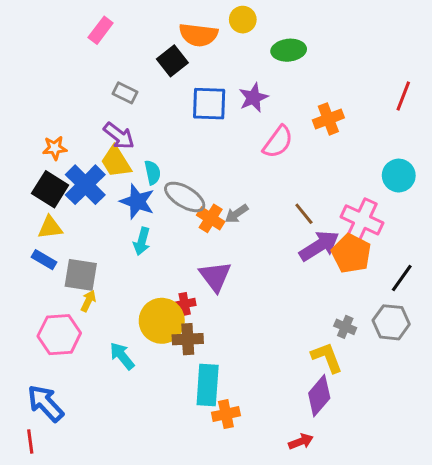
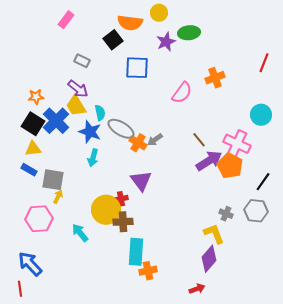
purple star: (253, 98) -> (166, 42), moved

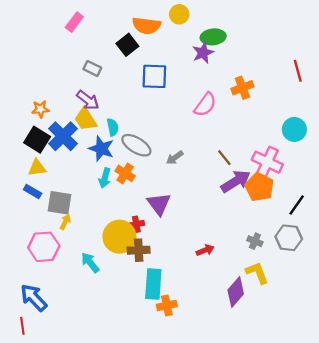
purple star: (166, 42) -> (203, 53), moved
red line: (264, 63) -> (298, 71), turned -36
orange cross: (138, 143) -> (125, 173), moved
yellow L-shape: (214, 234) -> (257, 273), moved
red arrow: (197, 289) -> (205, 250), moved

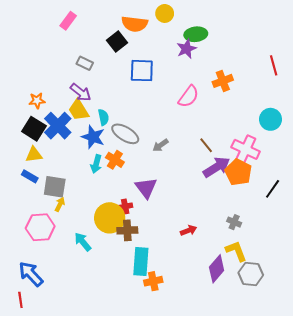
gray hexagon: (289, 238) -> (251, 274), moved

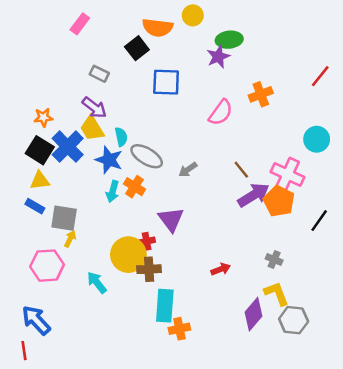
red line: (274, 65) -> (320, 76), turned 54

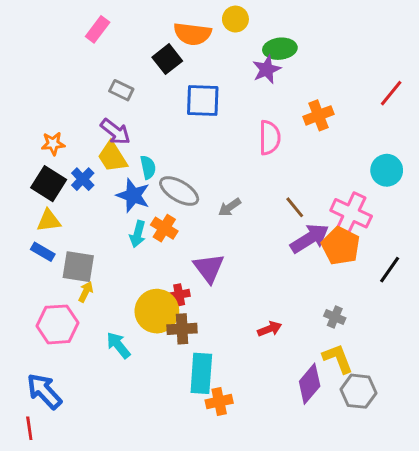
pink semicircle: (221, 113) -> (270, 138), turned -36
blue cross: (68, 147) -> (83, 179), size x0.6

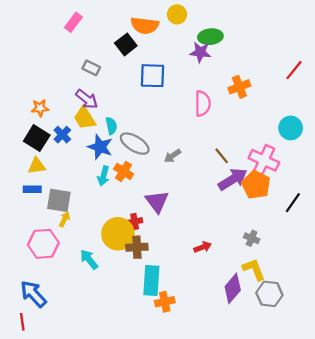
purple star: (267, 69) -> (200, 52), turned 30
blue rectangle: (43, 252) -> (32, 189), turned -30

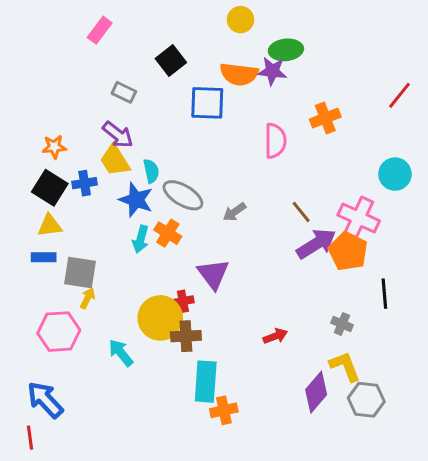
orange semicircle: (145, 26) -> (239, 74), moved
blue cross: (62, 135) -> (85, 183), turned 36
black line: (293, 203) -> (384, 294), moved, turned -40

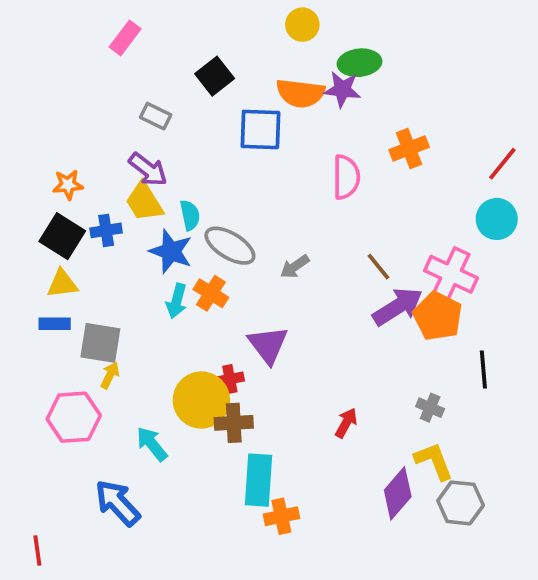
red line: (400, 95) -> (502, 164), moved
red arrow: (275, 336) -> (346, 423), turned -40
blue arrow: (45, 400) -> (118, 503), moved

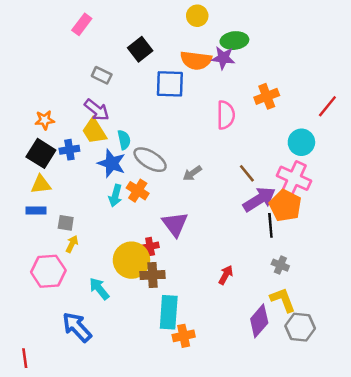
cyan circle: (497, 219) -> (301, 142), moved
gray square: (100, 343) -> (66, 223), size x0.6
black line: (483, 370) -> (270, 225), moved

